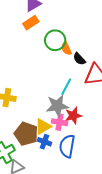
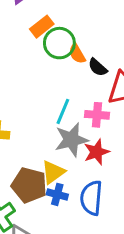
orange rectangle: (31, 23) -> (42, 27), moved
cyan line: (66, 87) -> (63, 111), moved
pink cross: (60, 122) -> (97, 115), moved

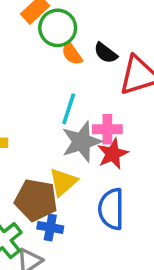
orange semicircle: (77, 54) -> (72, 54), moved
pink cross: (97, 115) -> (107, 129), moved
blue cross: (57, 194) -> (50, 227), moved

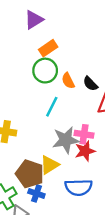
green circle: (58, 28) -> (45, 71), moved
cyan line: (69, 109) -> (52, 107), moved
blue semicircle: (111, 209) -> (79, 187), turned -100

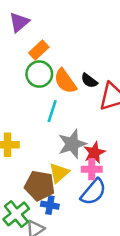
orange semicircle: (68, 81) -> (65, 81), size x1.5
pink cross: (84, 134) -> (92, 169), moved
blue semicircle: (79, 187) -> (93, 192), turned -40

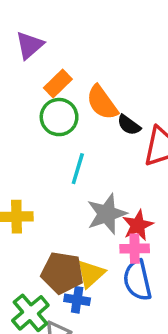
orange semicircle: (65, 81) -> (102, 103), moved
yellow triangle: (59, 173) -> (91, 274), moved
blue semicircle: (93, 192) -> (137, 280), turned 128

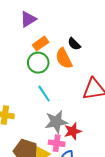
black semicircle: (129, 125) -> (74, 44), moved
cyan line: (78, 169) -> (44, 94), turned -60
pink cross: (135, 249) -> (57, 143), moved

